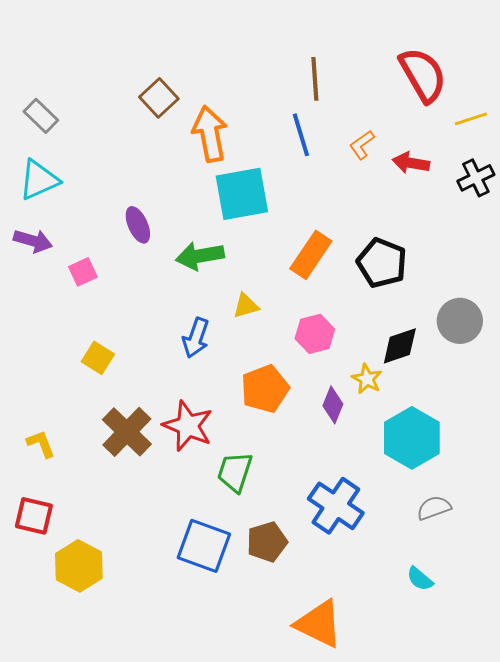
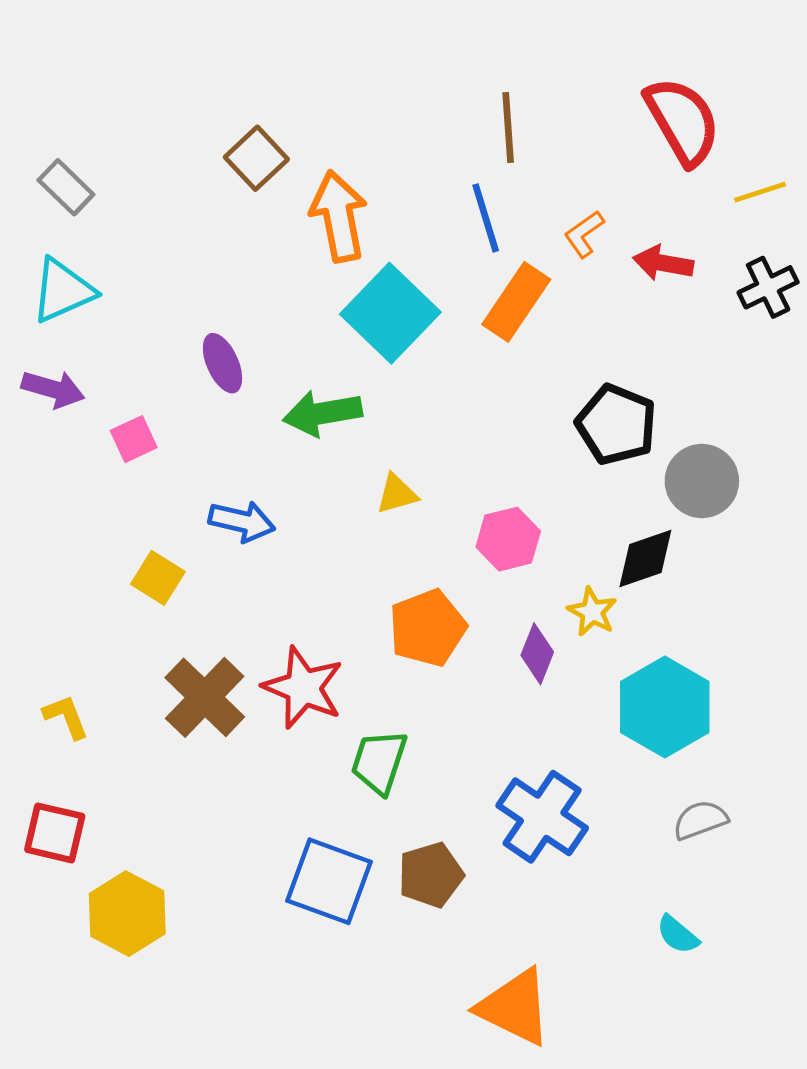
cyan square: (242, 194) -> (390, 313), turned -36
orange rectangle: (311, 255) -> (516, 302), moved
gray circle: (460, 321) -> (702, 481), moved
blue arrow: (196, 338) -> (242, 521), moved, turned -96

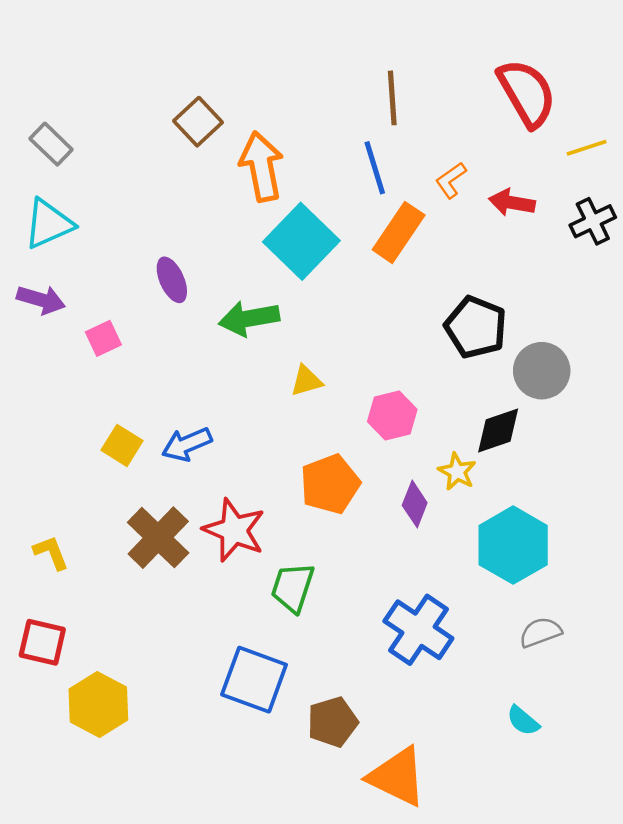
blue arrow: (242, 521) -> (187, 444), moved, turned 144
brown pentagon: (431, 875) -> (332, 722), moved

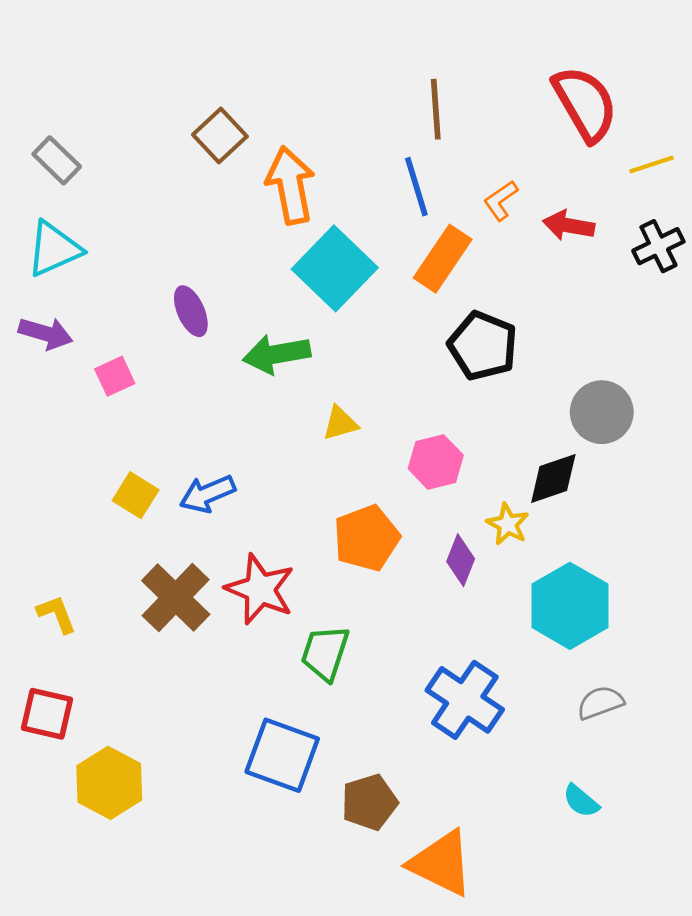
black pentagon: (476, 327) -> (483, 346), moved

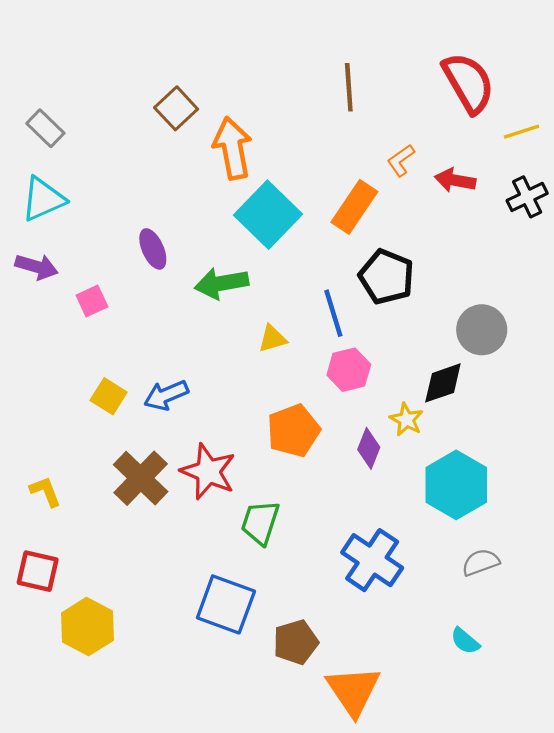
blue line: (416, 187) -> (333, 313), moved
orange triangle: (441, 863) -> (353, 691), turned 30

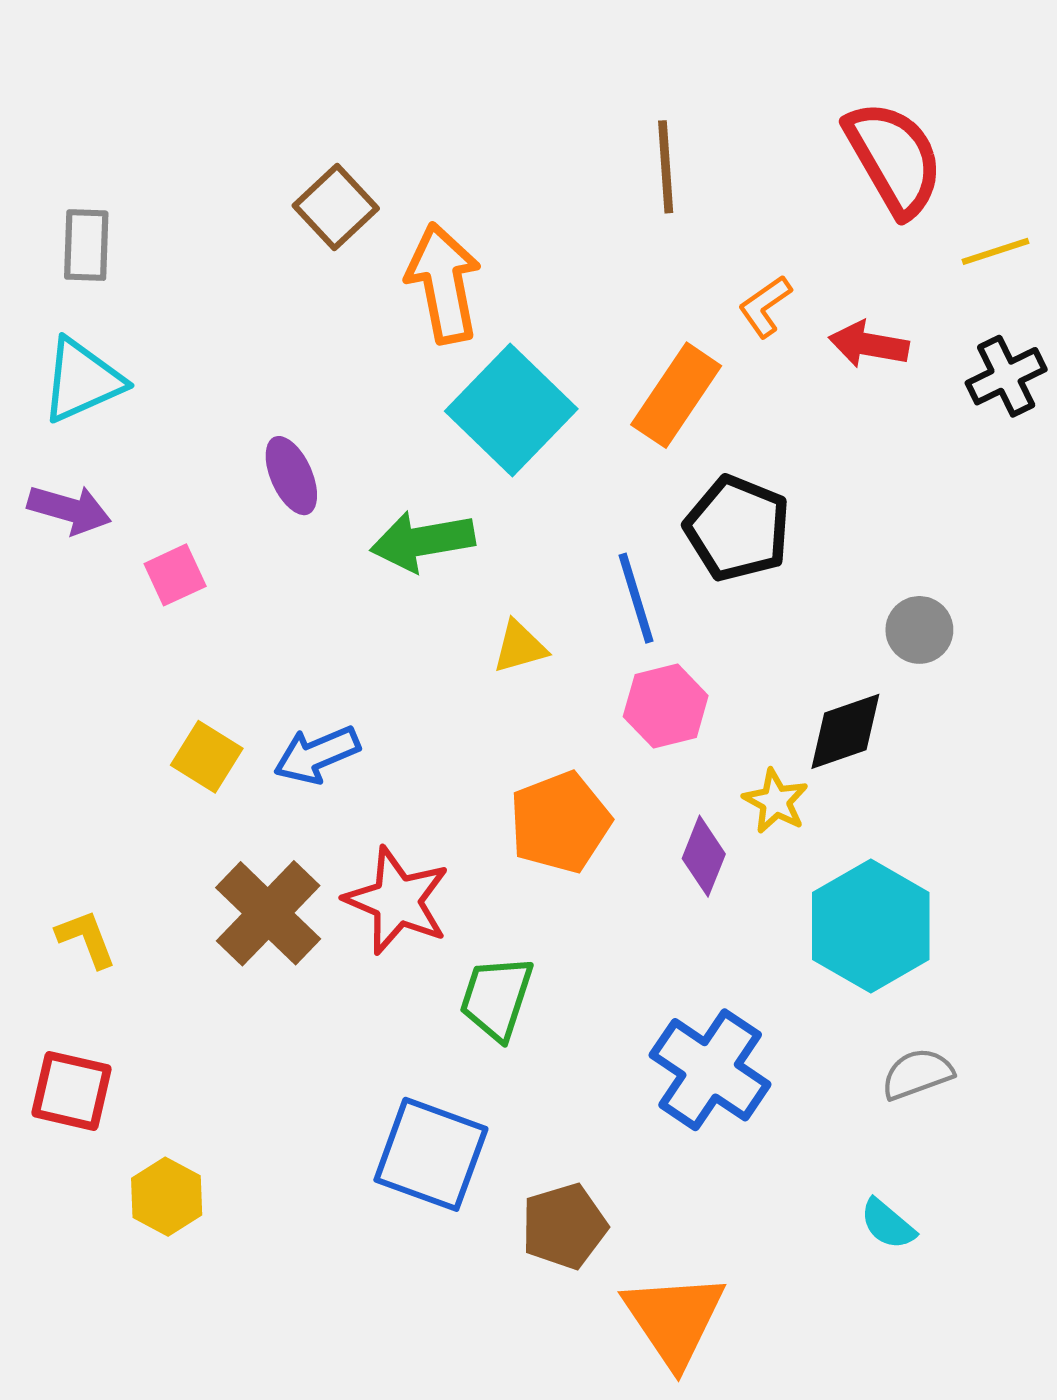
gray rectangle: (45, 128) -> (86, 245), turned 48
gray circle: (482, 330) -> (919, 630), size x0.7
yellow hexagon: (87, 627) -> (167, 1197), size x0.7

